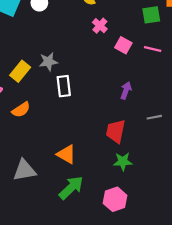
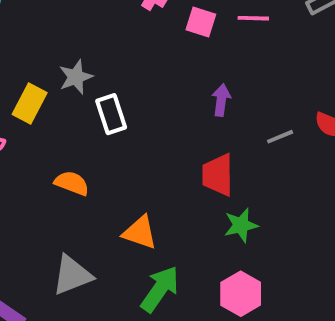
orange semicircle: (21, 110) -> (72, 183), moved, turned -114

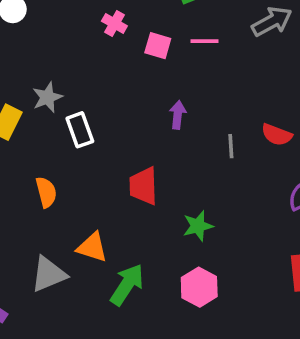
gray line: (280, 137) -> (231, 146), turned -70
red trapezoid: (218, 175) -> (143, 186), moved
orange semicircle: (72, 183) -> (46, 192), turned 56
orange triangle: (140, 232) -> (92, 247), moved

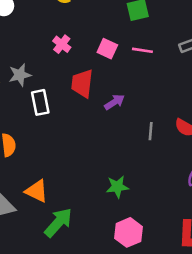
pink cross: (114, 23) -> (62, 44), moved
purple arrow: (178, 115) -> (114, 102), turned 42
red trapezoid: (143, 186) -> (82, 83), moved
pink hexagon: (199, 287) -> (128, 232), moved

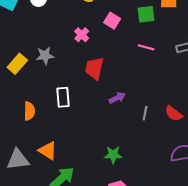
pink square: (107, 49) -> (112, 21), moved
white rectangle: (40, 102) -> (63, 97), moved
purple arrow: (114, 102) -> (117, 98), moved

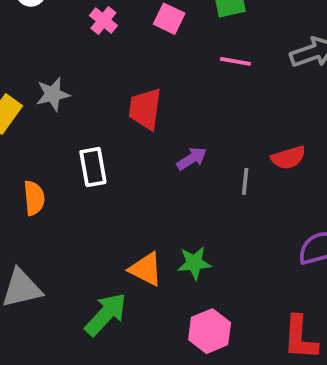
pink cross: (82, 35) -> (103, 20), moved
red semicircle: (174, 114) -> (288, 158), moved, turned -48
orange triangle: (48, 151) -> (146, 269), moved

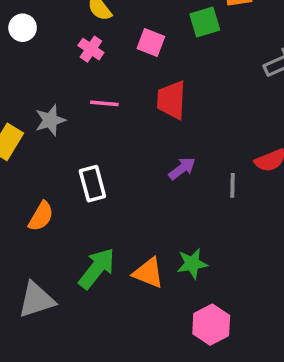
pink line: (235, 61) -> (104, 103), moved
red trapezoid: (145, 109) -> (171, 100), moved
orange semicircle: (34, 198) -> (41, 216), turned 40
green arrow: (106, 314) -> (97, 268), moved

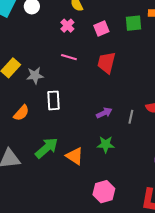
pink square: (151, 42) -> (101, 29), turned 35
gray star: (50, 120) -> (35, 75), moved
purple arrow: (182, 168) -> (104, 113), moved
green star: (192, 264) -> (106, 144), moved

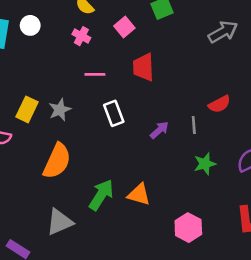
white rectangle: (53, 100) -> (114, 113), moved
orange semicircle: (21, 113) -> (57, 161), size x1.6
green star: (106, 144) -> (205, 164), moved

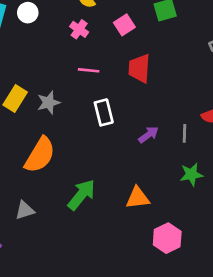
orange triangle: (139, 194) -> (138, 198), moved, turned -30
gray triangle: (60, 222) -> (25, 210), moved, size x0.7

